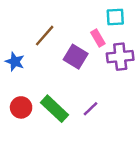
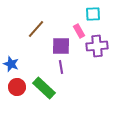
purple square: (76, 57) -> (61, 46), turned -30
blue star: (15, 62) -> (11, 64), moved
purple line: (90, 109) -> (61, 67), moved, turned -56

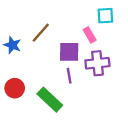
purple cross: (97, 46) -> (97, 63), moved
blue star: (11, 64) -> (12, 45), moved
red circle: (17, 87) -> (15, 88), moved

